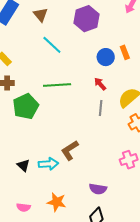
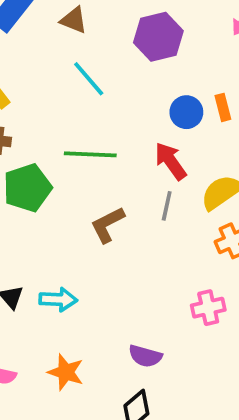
brown triangle: (41, 15) -> (74, 20), turned -35
red arrow: (100, 84) -> (171, 161), size x1.5
brown L-shape: (70, 150) -> (108, 225), moved

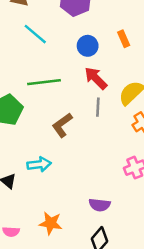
blue circle: (186, 112) -> (88, 46), moved
cyan arrow: (58, 299) -> (39, 164), moved

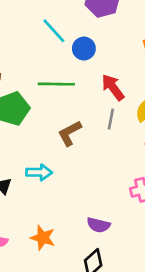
blue circle: (88, 46) -> (84, 49), moved

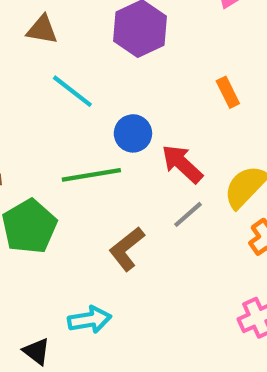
blue circle: (84, 49) -> (133, 133), moved
gray line: (111, 119) -> (188, 214), turned 48

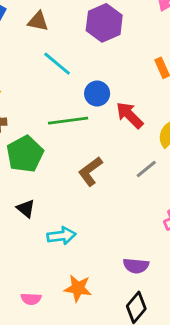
gray line: (188, 214) -> (146, 169), moved
cyan arrow: (90, 320) -> (61, 236), moved
black triangle: (37, 351) -> (26, 209), moved

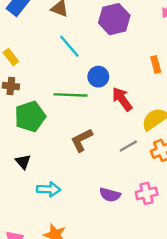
purple semicircle: (136, 266) -> (110, 195), moved

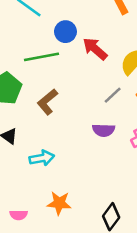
brown L-shape: (82, 140) -> (47, 102), moved
purple semicircle: (110, 195) -> (104, 130), moved

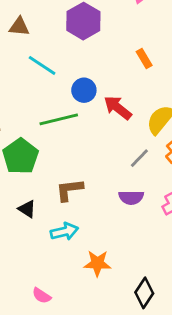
brown L-shape: (47, 102) -> (69, 190), moved, turned 36
orange star: (59, 203) -> (97, 263), moved
pink semicircle: (19, 215) -> (42, 296), turned 36

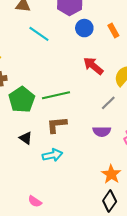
blue circle: (84, 90) -> (84, 28), moved
green line: (59, 119) -> (56, 95), moved
orange star: (97, 263) -> (111, 174), moved, turned 30

